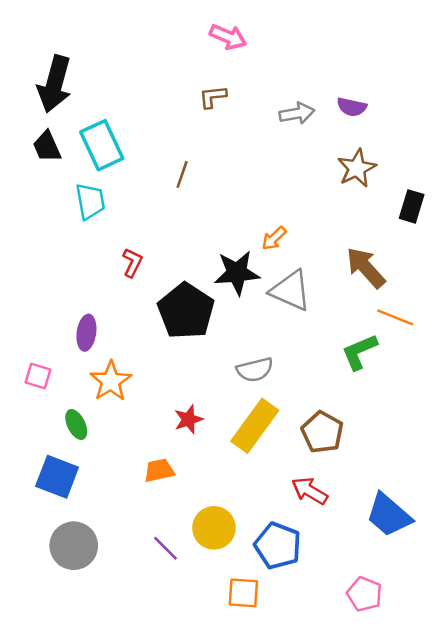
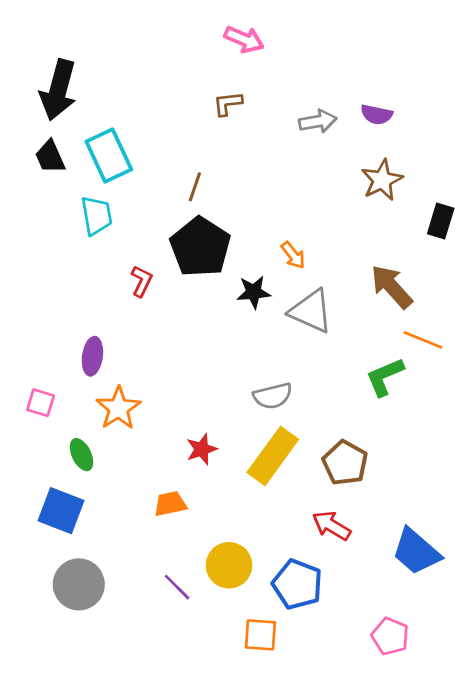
orange arrow: (274, 238) -> (293, 255), turned -84
black star: (237, 273) -> (254, 292), size x0.7
black pentagon: (186, 311) -> (200, 247), moved

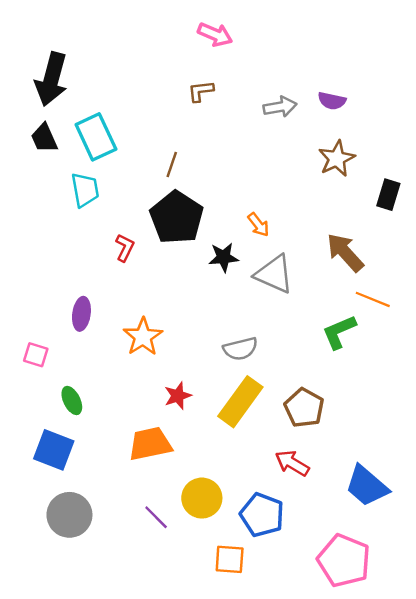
orange star: (118, 408) -> (143, 337), moved
orange trapezoid: (170, 504) -> (150, 444), size x1.5
pink pentagon: (390, 636) -> (344, 561), size x1.6

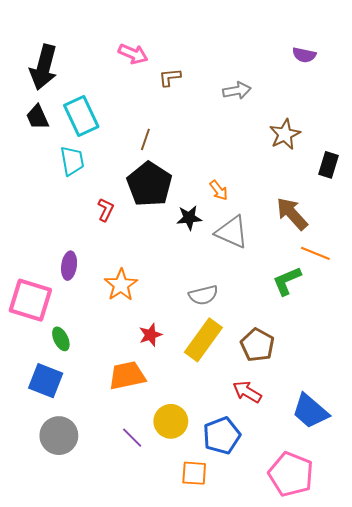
pink arrow: (215, 35) -> (133, 54), moved
purple semicircle: (332, 101) -> (304, 55), moved
pink square: (36, 355) -> (30, 300), size x2.0
blue pentagon: (262, 515) -> (222, 436), turned 30

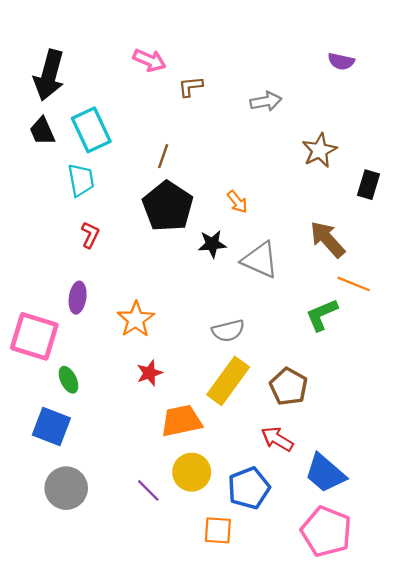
orange arrow: (219, 190) -> (237, 202), moved
red L-shape: (106, 210) -> (90, 235), moved
red star: (150, 335) -> (149, 373), moved
orange trapezoid: (127, 376) -> (181, 421), moved
blue trapezoid: (310, 411) -> (325, 473), moved

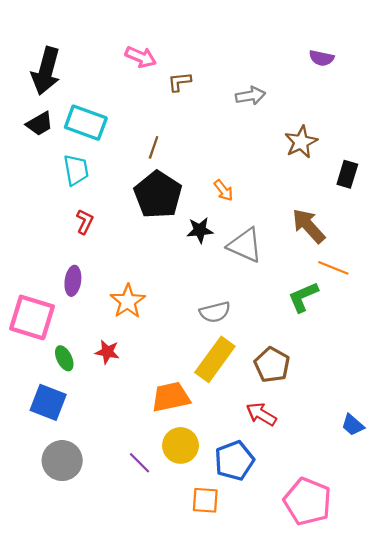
cyan rectangle: (91, 130) -> (86, 123), turned -45
black trapezoid: (42, 131) -> (40, 124), turned -96
red star: (149, 373) -> (107, 352), moved, turned 30
blue trapezoid: (325, 473) -> (353, 425), moved, size x0.6

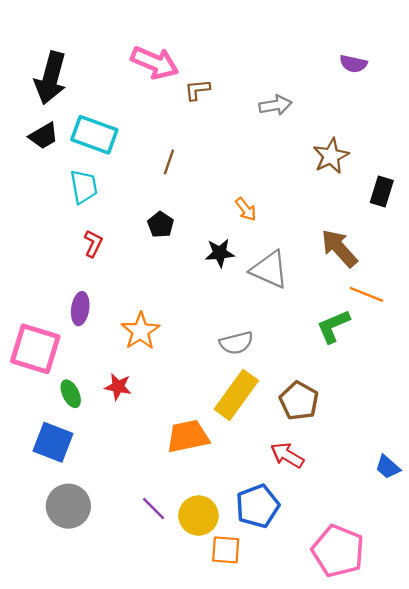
pink arrow: (141, 57) -> (155, 63), size x1.4
black pentagon: (158, 195) -> (161, 225), moved, size x0.5
yellow circle: (181, 445) -> (198, 516), moved

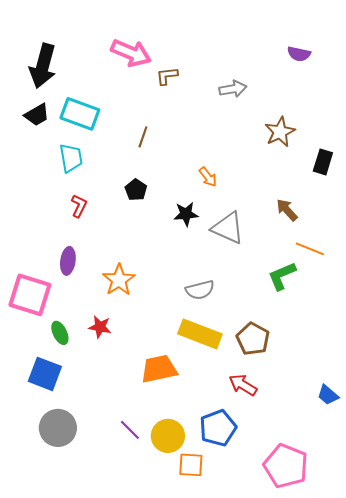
brown arrow: (339, 248) -> (287, 210), size x0.7
yellow rectangle: (236, 395) -> (200, 334), turned 75

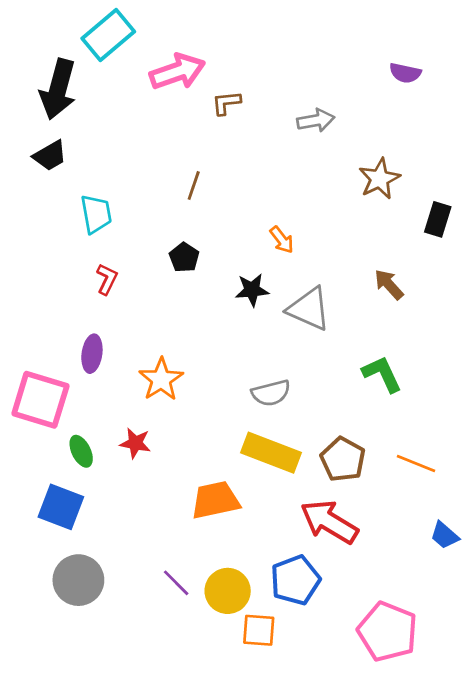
pink arrow: (131, 53) -> (177, 72), turned -42
cyan rectangle: (80, 114) -> (108, 35), moved, turned -60
orange line: (310, 249) -> (416, 463), moved
green L-shape: (282, 276) -> (382, 374), turned 88
red arrow: (243, 385) -> (329, 522), size x1.5

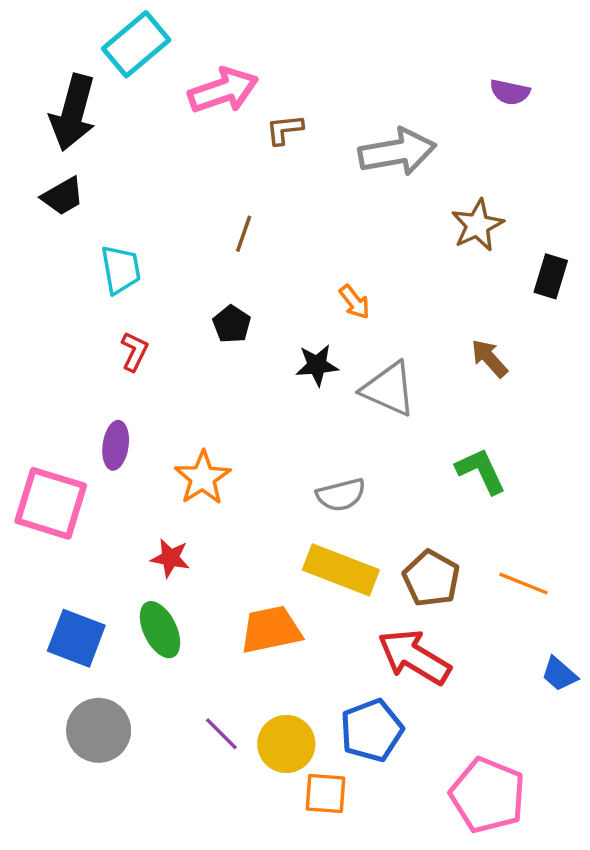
gray arrow: (316, 120) -> (397, 152), size x1.6
green ellipse: (81, 451) -> (160, 630), moved, size x1.4

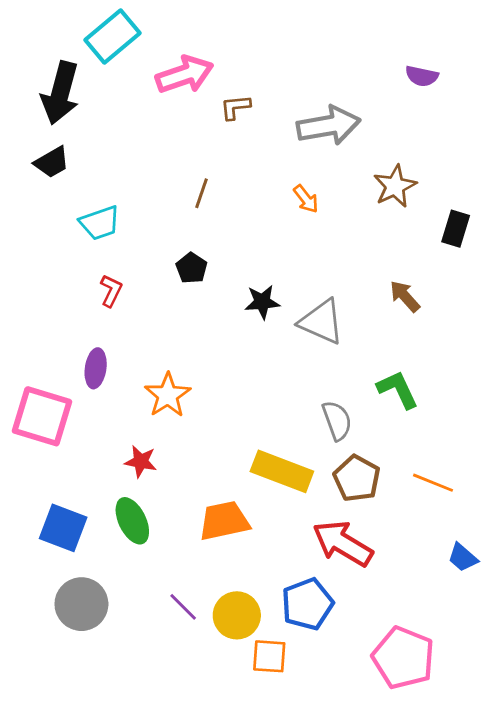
cyan trapezoid: (121, 270) -> (100, 223), turned 81
orange arrow: (355, 302) -> (306, 199), moved
gray semicircle: (341, 495) -> (337, 421), moved, turned -96

